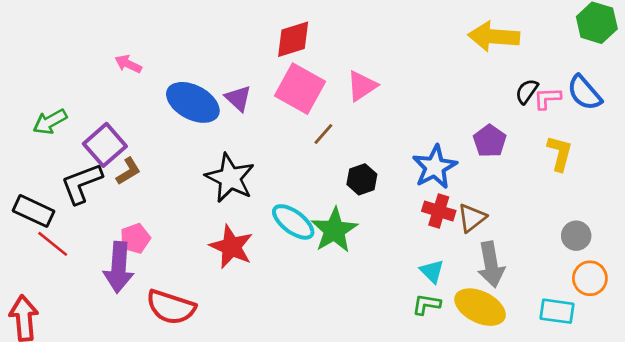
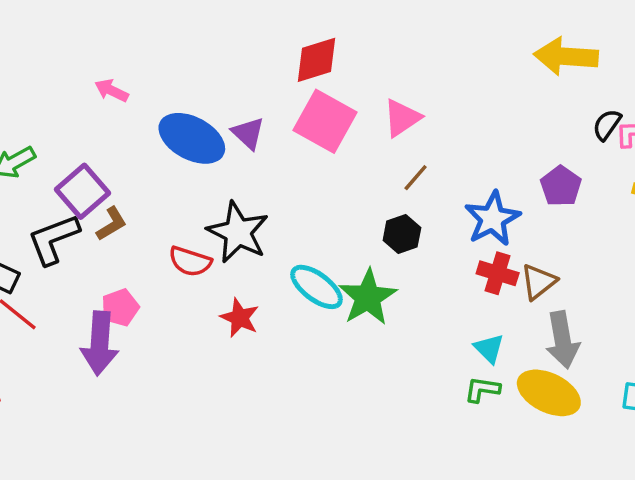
brown line: (323, 134) -> (416, 178), moved
red star: (231, 247) -> (240, 318), size x0.7
red semicircle: (171, 307) -> (190, 261), moved, size x0.7

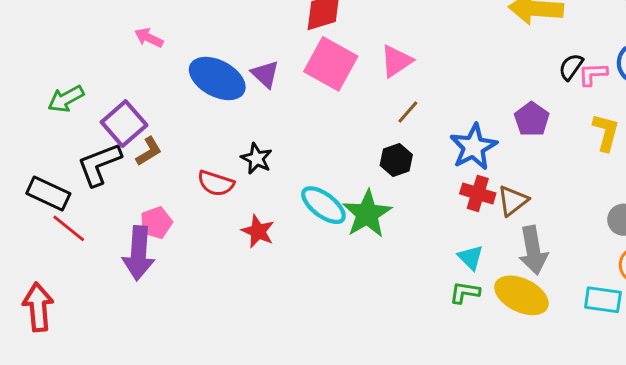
black star: (238, 232) -> (257, 159), size x0.6

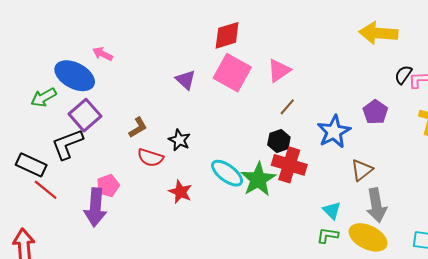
blue ellipse: (217, 78) -> (75, 76), moved
brown L-shape: (149, 151) -> (138, 128), moved
red cross: (478, 193) -> (289, 165), moved, size x1.4

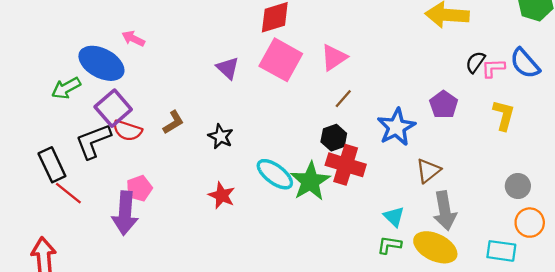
red semicircle: (150, 158) -> (127, 131), moved
black rectangle: (31, 165) -> (52, 165), turned 40

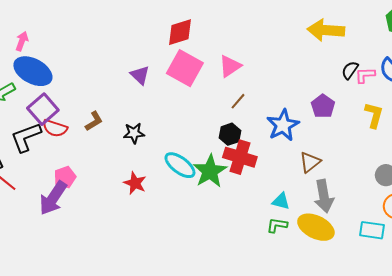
pink arrow: (133, 39) -> (22, 41), moved, turned 84
black star: (221, 136) -> (134, 133), turned -30
purple arrow: (125, 213) -> (53, 198), turned 30
cyan triangle: (394, 217) -> (281, 201), turned -30

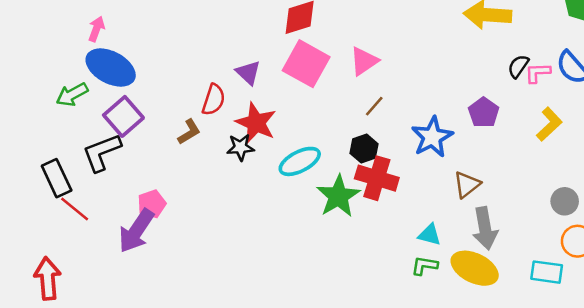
yellow L-shape: (374, 115) -> (549, 124), turned 32
red semicircle: (55, 128) -> (214, 100), moved, turned -90
cyan ellipse: (180, 165) -> (300, 161), moved, turned -64
red star: (135, 183) -> (256, 123), moved, size x1.4

